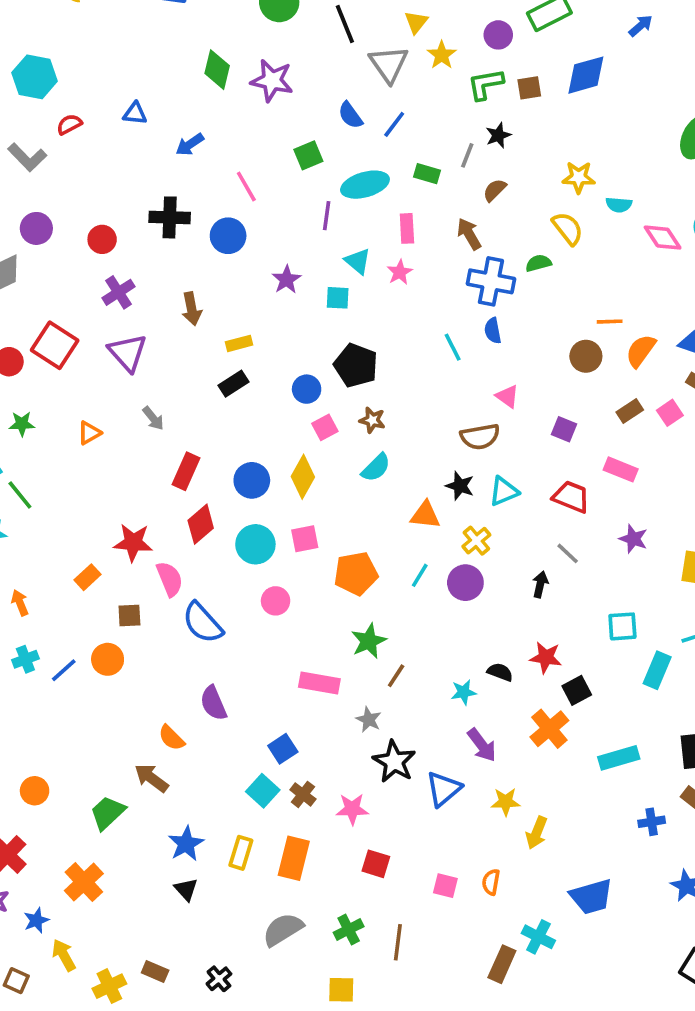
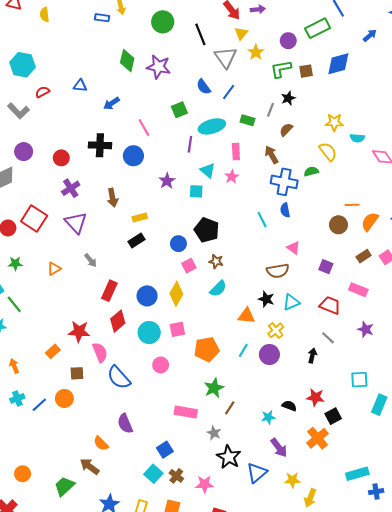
cyan rectangle: (619, 758) -> (357, 474), moved

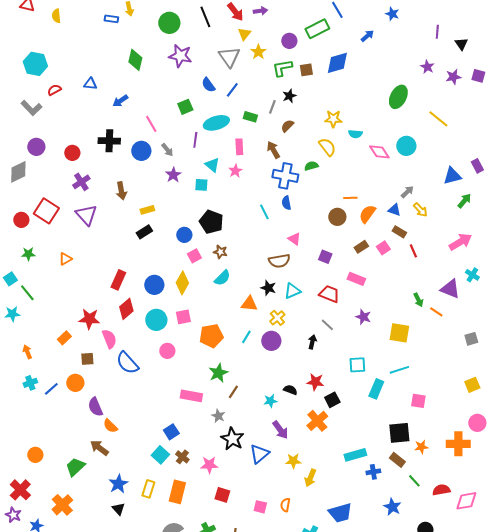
black line: (200, 34) -> (205, 17), moved
purple star: (159, 67) -> (180, 56), moved
gray arrow: (91, 260) -> (167, 150), moved
purple semicircle: (125, 424) -> (95, 407), moved

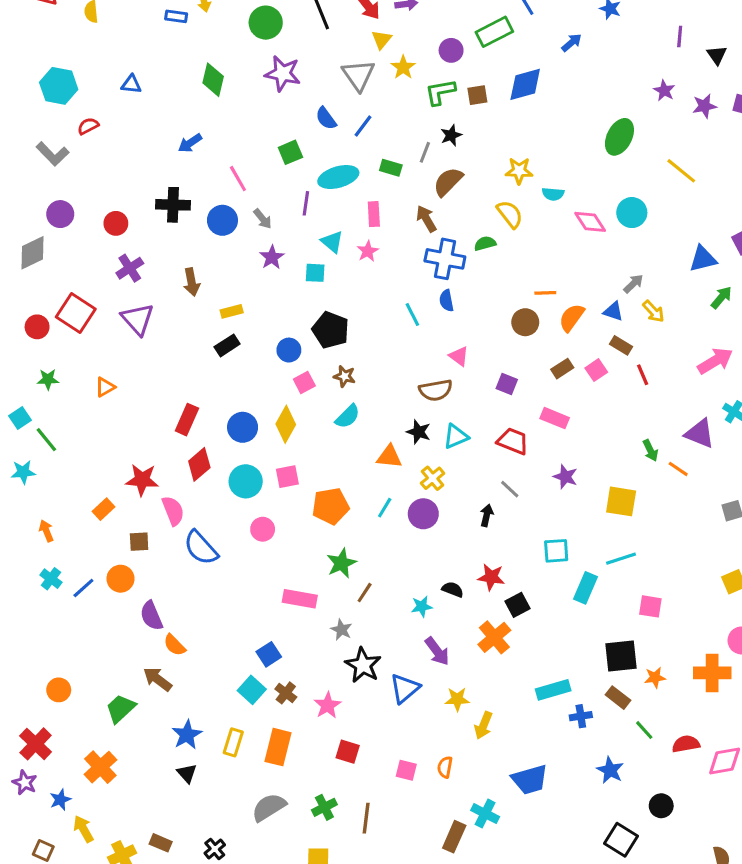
blue triangle: (90, 84) -> (131, 84), moved
brown semicircle: (287, 126) -> (448, 182), size x1.5
cyan cross: (30, 383) -> (51, 579), turned -32
pink star: (209, 465) -> (327, 705), turned -30

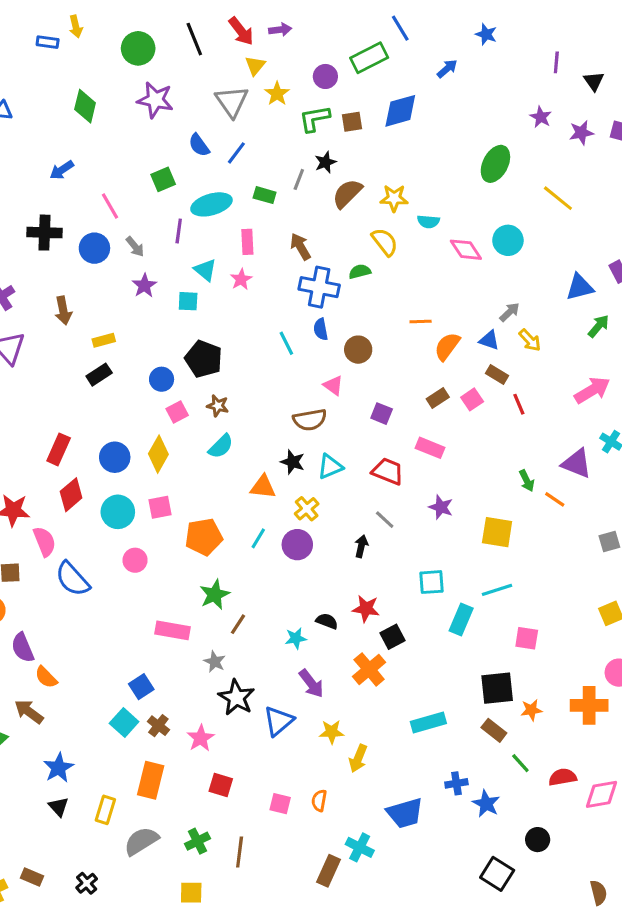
brown semicircle: (448, 182) -> (347, 194), moved
brown circle: (525, 322) -> (358, 350), moved
blue cross: (581, 716) -> (456, 783), moved
yellow rectangle: (233, 742) -> (105, 810), moved

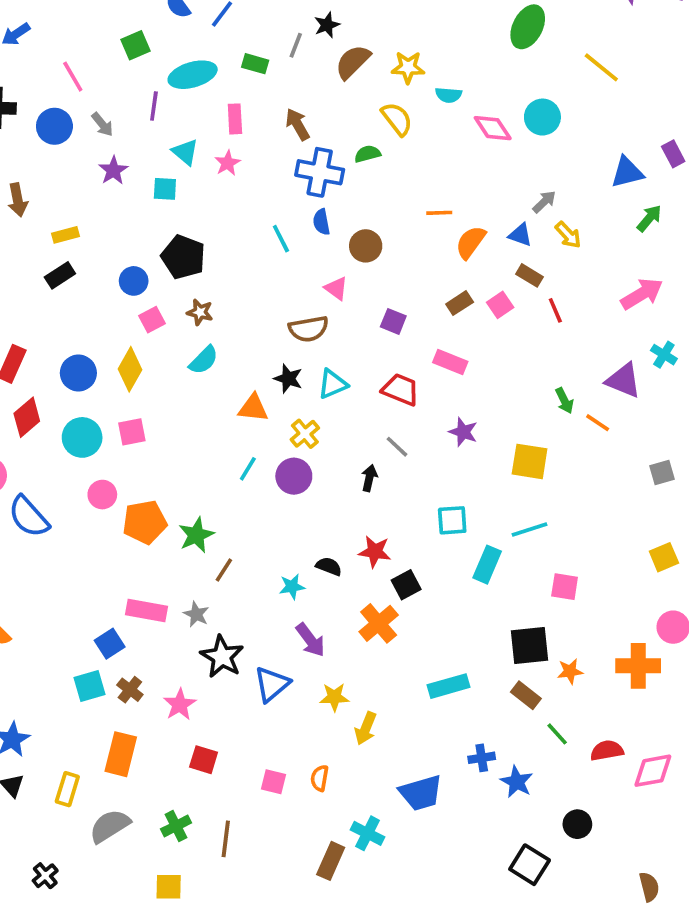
orange pentagon: (204, 537) -> (145, 522), moved
pink rectangle: (172, 630) -> (147, 611), moved
cyan square: (124, 723) -> (89, 686), turned 32

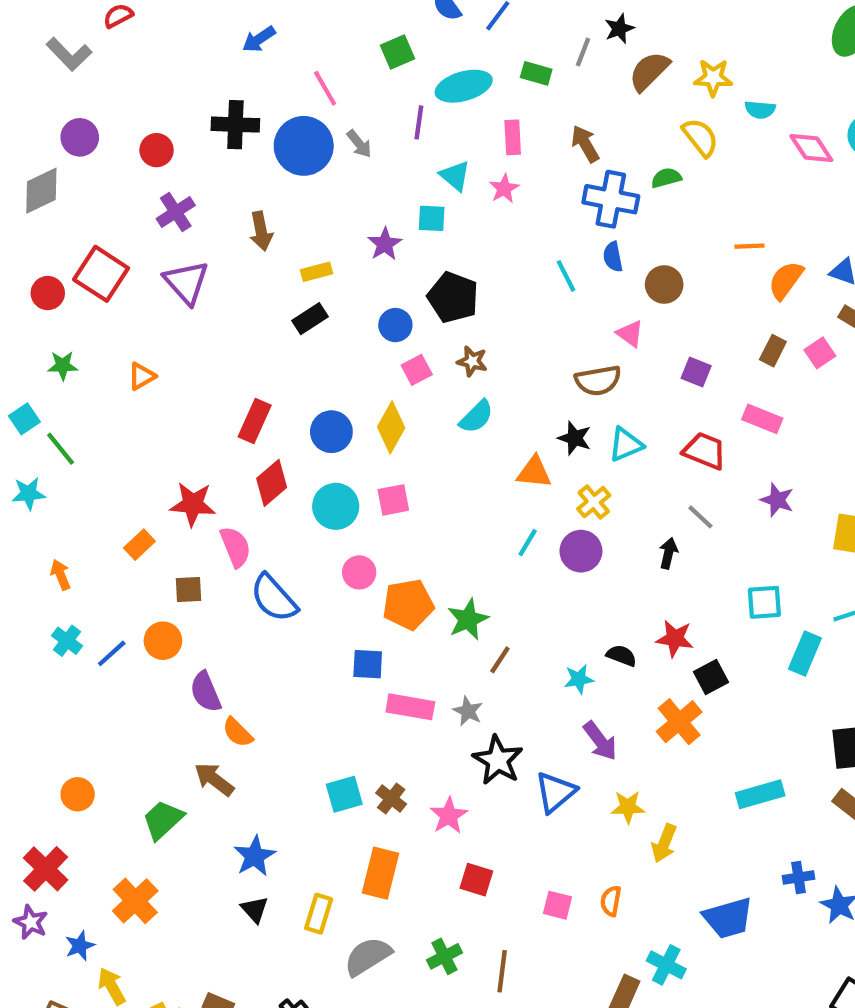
blue circle: (54, 126) -> (304, 146), size x1.4
purple star: (113, 170) -> (385, 244), moved
brown rectangle: (460, 303) -> (773, 351), turned -30
blue square: (110, 644) -> (368, 664), moved, turned 36

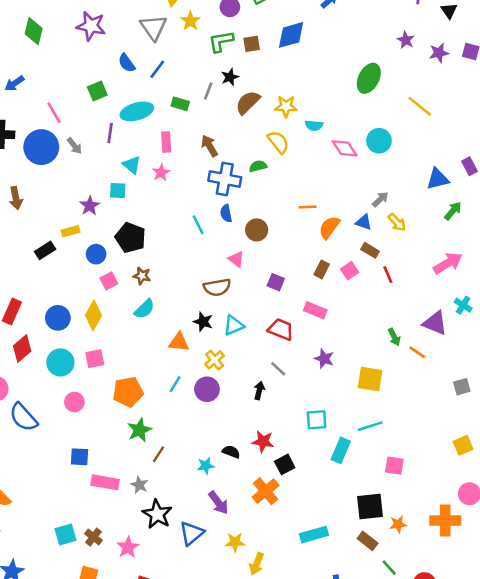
yellow rectangle: (316, 272) -> (71, 231), moved
orange pentagon: (408, 604) -> (128, 392), moved

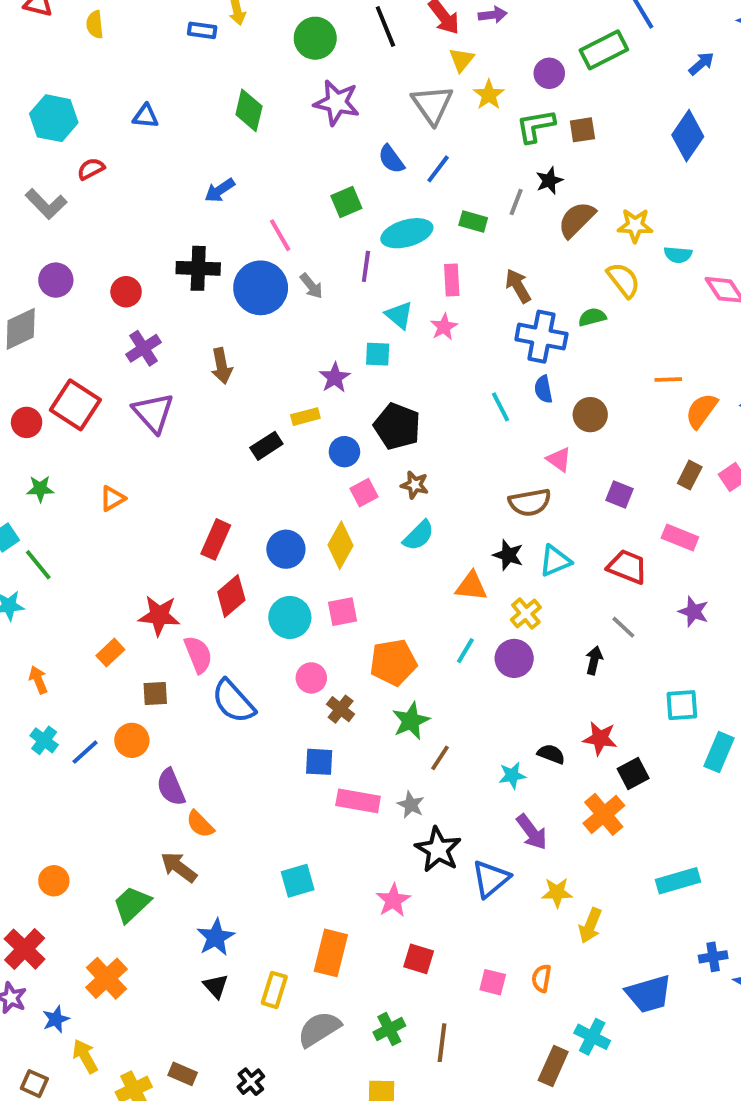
blue diamond: (291, 35) -> (688, 136), moved, turned -40
brown cross: (94, 537) -> (341, 709), moved

